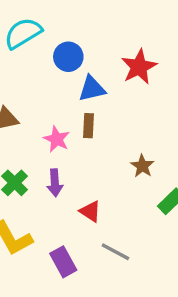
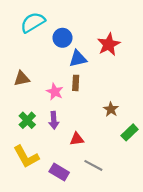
red triangle: (90, 211) -> (77, 139), turned -40
purple rectangle: (63, 262) -> (59, 172), turned -30

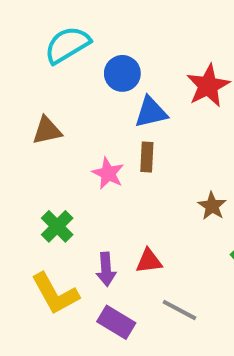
brown triangle: (22, 78) -> (47, 131), moved
purple arrow: (54, 120) -> (106, 269), moved

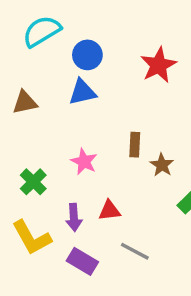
blue triangle: (151, 112) -> (82, 92), moved
brown rectangle: (147, 157) -> (135, 145), moved
pink star: (108, 173) -> (84, 162), moved

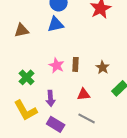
brown rectangle: (135, 145) -> (76, 64), moved
red triangle: (109, 211) -> (84, 94), moved

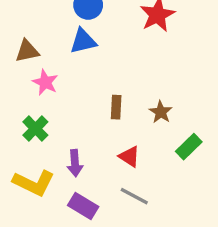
pink star: (57, 65) -> (45, 82), moved
red triangle: (84, 94) -> (129, 157), turned 40
yellow L-shape: (26, 110) -> (34, 183), turned -35

